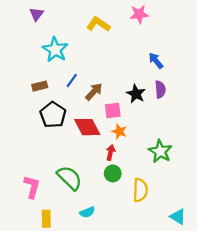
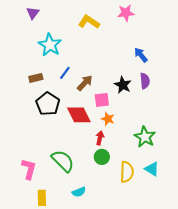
cyan triangle: (178, 217) -> (152, 169), moved

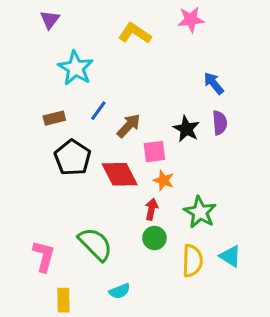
green star: (145, 137) -> (200, 212), moved

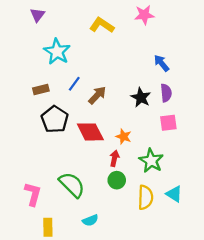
pink square: (154, 152) -> (168, 123), moved

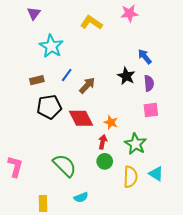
black star: (141, 98) -> (126, 76), moved
black pentagon: (55, 119) -> (49, 107), turned 30
pink L-shape: (33, 194) -> (15, 167), moved

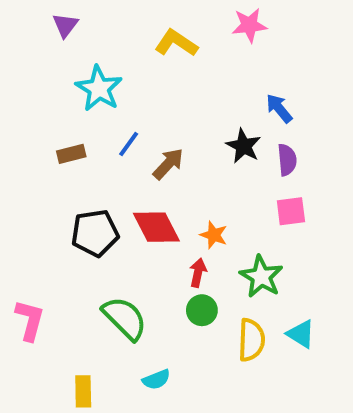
black pentagon: (49, 107) -> (95, 233), moved

